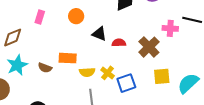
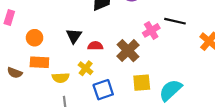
orange circle: (76, 16) -> (35, 38), moved
pink cross: (170, 28) -> (151, 30), turned -35
black triangle: (99, 34) -> (74, 36), turned 42
yellow cross: (108, 73) -> (86, 68), moved

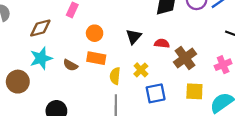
pink cross: (151, 30) -> (223, 65), moved
red semicircle: (95, 46) -> (162, 43), moved
yellow semicircle: (61, 78) -> (115, 76), turned 91

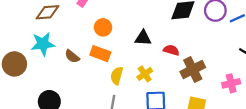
black triangle: (134, 37) -> (143, 38), turned 42

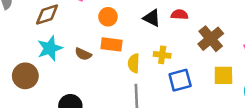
black triangle: (143, 38) -> (152, 18), turned 36
red semicircle: (171, 50) -> (180, 15), moved
yellow cross: (145, 74) -> (162, 55), turned -35

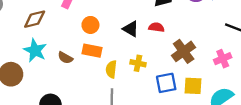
cyan star: (50, 48) -> (35, 50), turned -30
blue square: (180, 80) -> (166, 83), moved

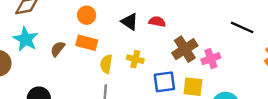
brown semicircle: (65, 58) -> (58, 49), turned 96
pink cross: (223, 59) -> (211, 59), moved

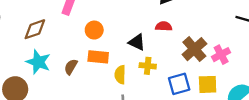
black triangle: (130, 22) -> (137, 42), moved

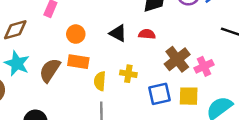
black triangle: (137, 42) -> (118, 33), moved
brown semicircle: (71, 67) -> (50, 70), size x1.5

